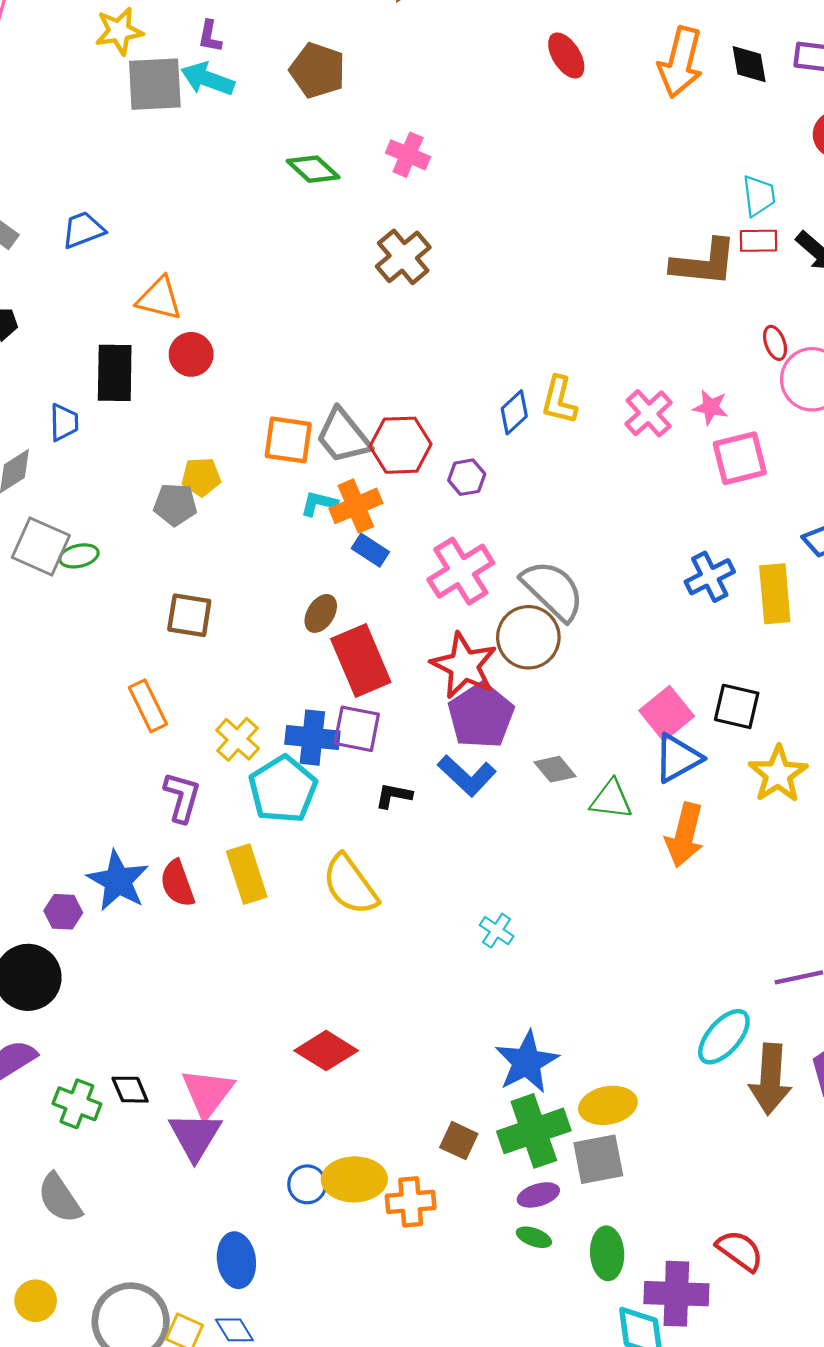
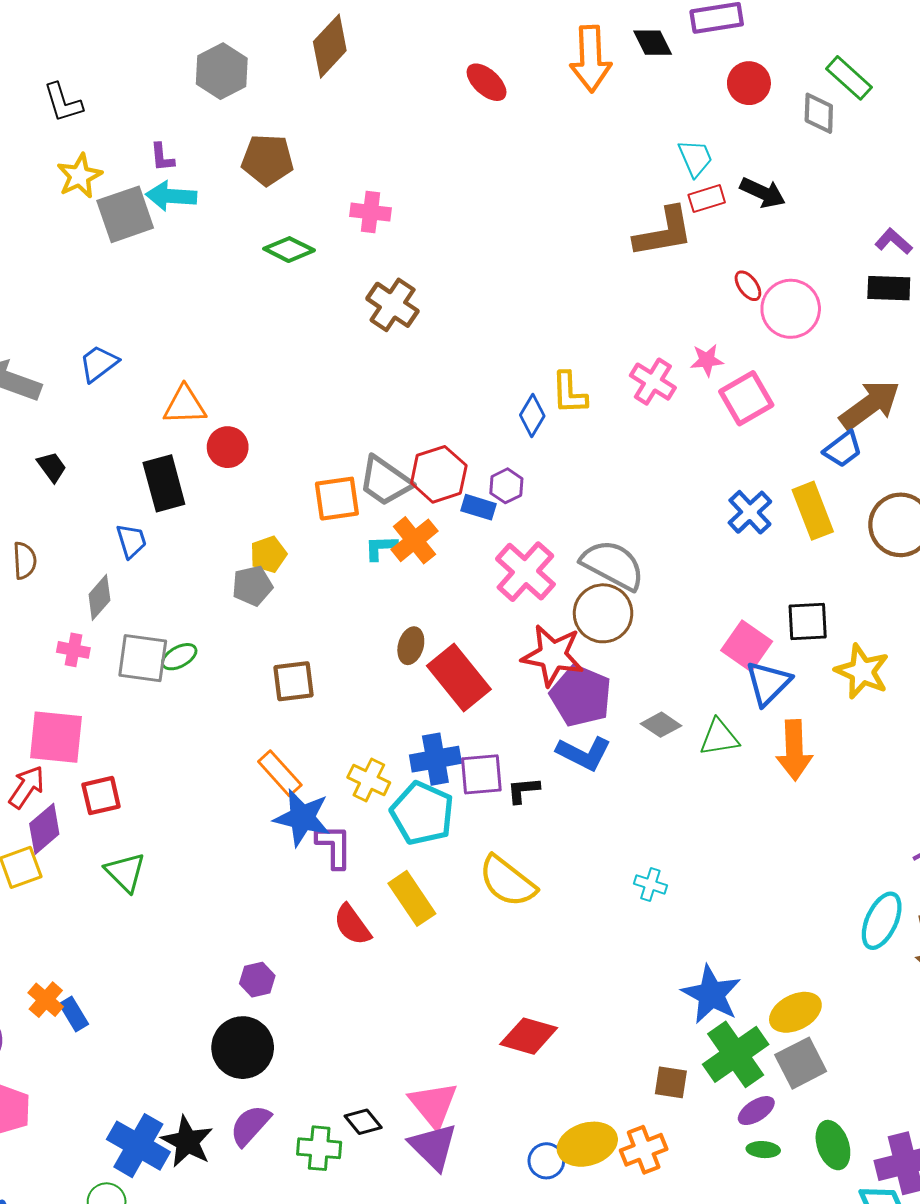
blue rectangle: (370, 550) -> (479, 507), moved
purple square: (357, 729) -> (481, 774), moved
blue star: (118, 881) -> (302, 818), moved

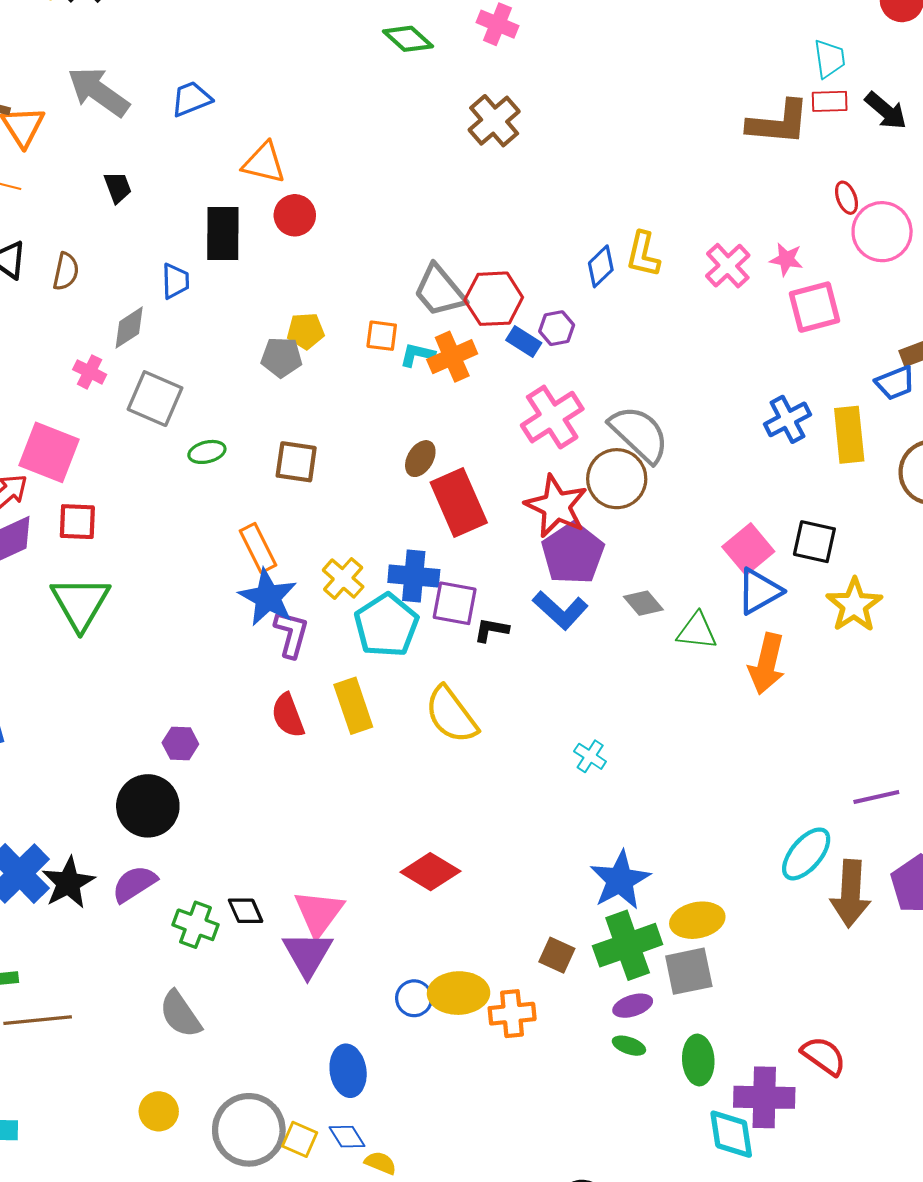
orange square: (337, 499) -> (382, 336), moved, size x0.7
green ellipse: (179, 657) -> (207, 452), moved
green triangle: (125, 872) -> (80, 603), size x1.4

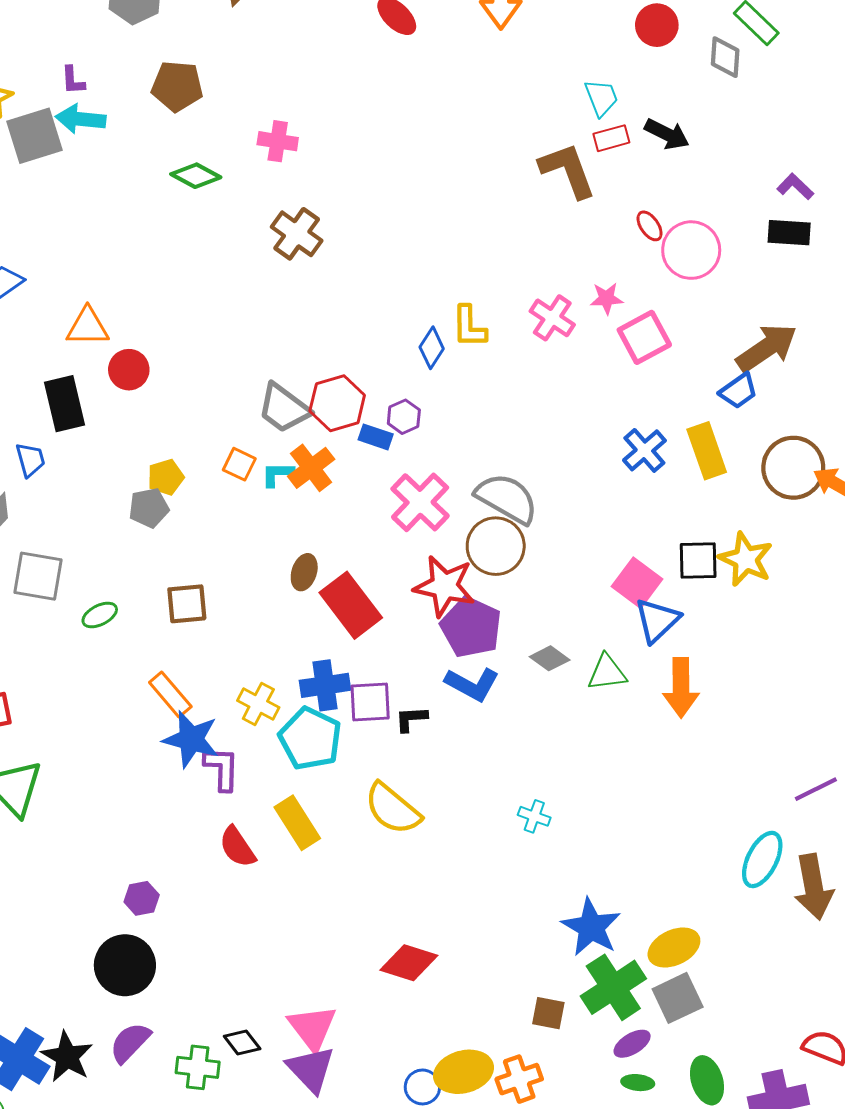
brown L-shape: (779, 123) -> (568, 170), turned -102
orange square: (382, 336) -> (239, 464), turned 32
yellow star: (854, 605) -> (746, 559), moved

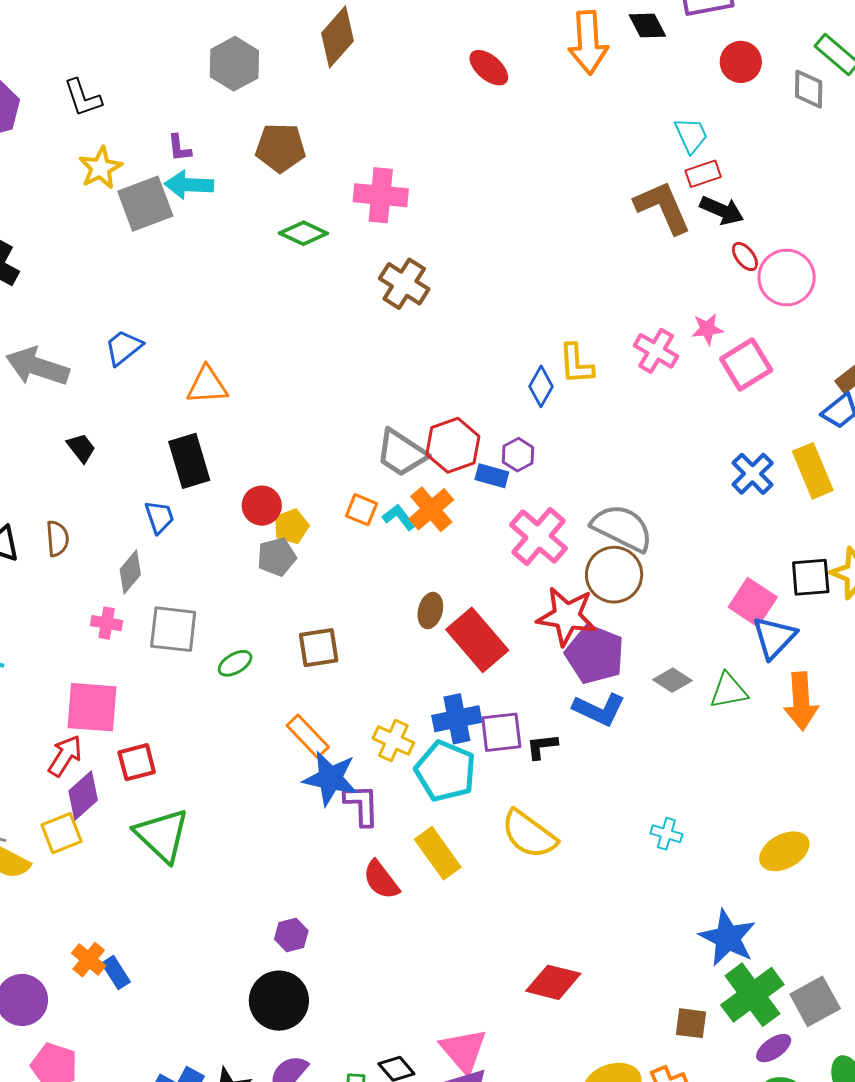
black arrow: (667, 134) -> (722, 210), moved
pink cross: (278, 141) -> (381, 195), size x1.4
red circle: (129, 370) -> (262, 506), moved
cyan L-shape: (277, 474) -> (399, 517), turned 56
yellow ellipse: (674, 948) -> (784, 851), moved

